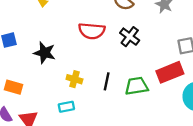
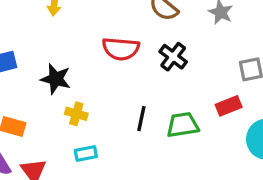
red rectangle: (170, 72) -> (229, 106), size x0.7
yellow cross: (74, 79) -> (76, 114), moved

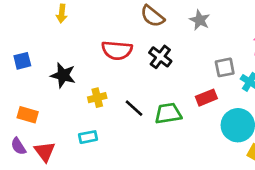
yellow cross: (76, 114) -> (97, 98), moved, turned -30
black line: (141, 119) -> (134, 108), turned -60

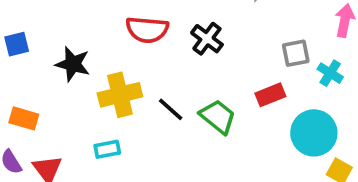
yellow cross: (97, 98) -> (120, 95), size x1.6
green trapezoid: (168, 113) -> (218, 117), turned 48

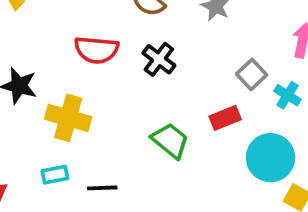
gray square: (296, 53) -> (252, 74), turned -32
yellow cross: (120, 95) -> (68, 118), turned 30
black line: (171, 109) -> (102, 188), moved, turned -44

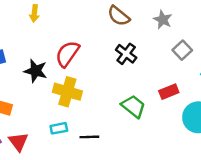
red semicircle: (96, 50) -> (67, 54), moved, turned 120
gray square: (252, 74) -> (182, 50), moved

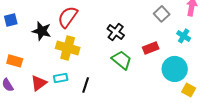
black cross: (126, 54) -> (116, 32), moved
black line: (89, 137) -> (86, 85), turned -70
red triangle: (18, 142) -> (39, 83), moved, turned 30

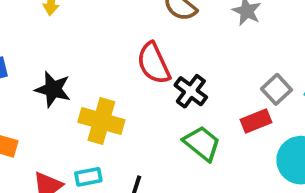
gray square: (162, 14) -> (277, 89), moved
red semicircle: (68, 17) -> (154, 63), moved, turned -60

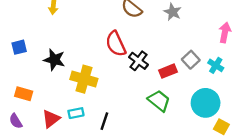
red rectangle: (256, 121) -> (168, 71), moved
green trapezoid: (202, 143) -> (159, 101), moved

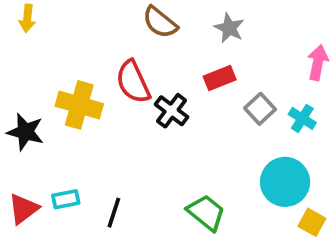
black star: (54, 60) -> (25, 132), moved
red rectangle: (168, 71) -> (220, 78), moved
yellow cross: (84, 79) -> (79, 105), moved
green trapezoid: (159, 101) -> (206, 213), moved

